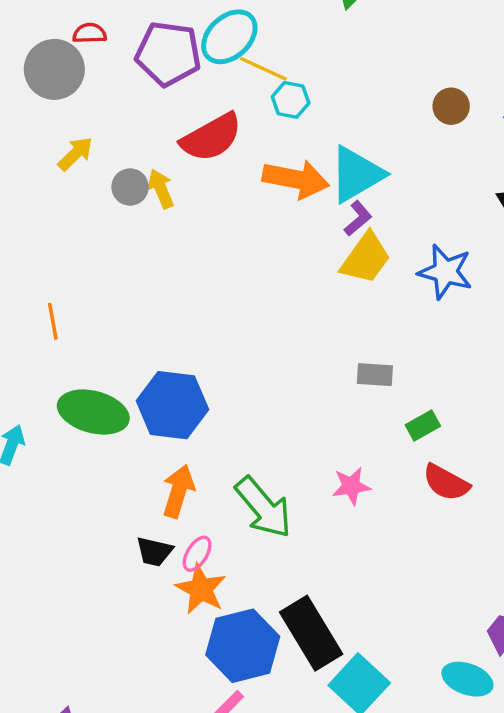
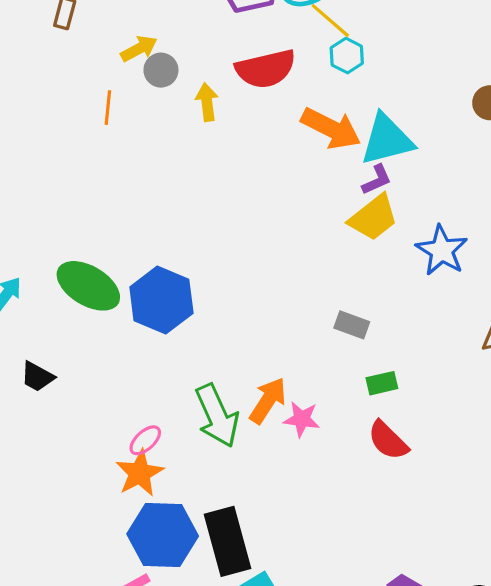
gray circle: (130, 187) -> (161, 70), moved
orange line: (53, 321) -> (108, 108), moved
orange arrow: (178, 491) -> (268, 400), moved
black trapezoid: (154, 552) -> (37, 377), moved

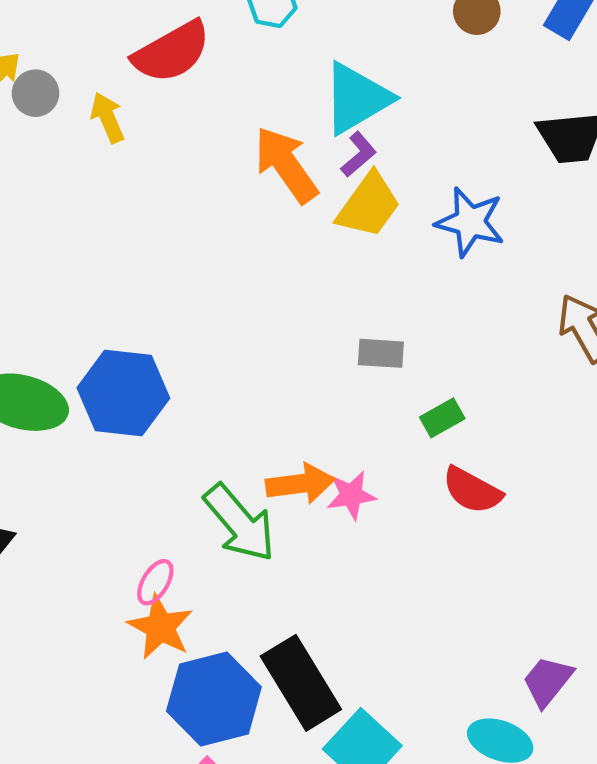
orange arrow: (331, 128) -> (286, 165), moved, turned -136
orange arrow: (268, 400) -> (300, 484), turned 66

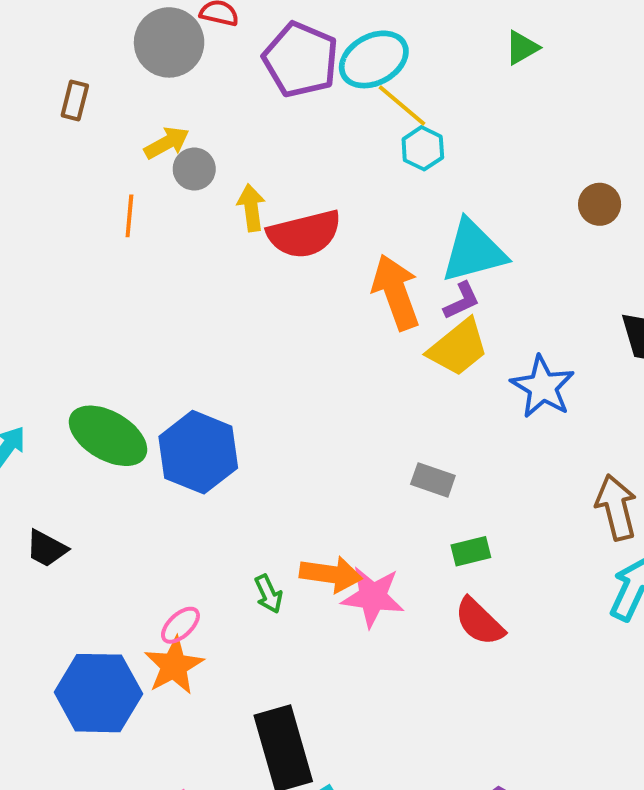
red semicircle: (172, 52) -> (304, 234), moved
pink star: (351, 495) -> (373, 597), size x1.4
green arrow: (240, 523) -> (268, 594), size x0.5
blue hexagon: (214, 699) -> (98, 693), moved

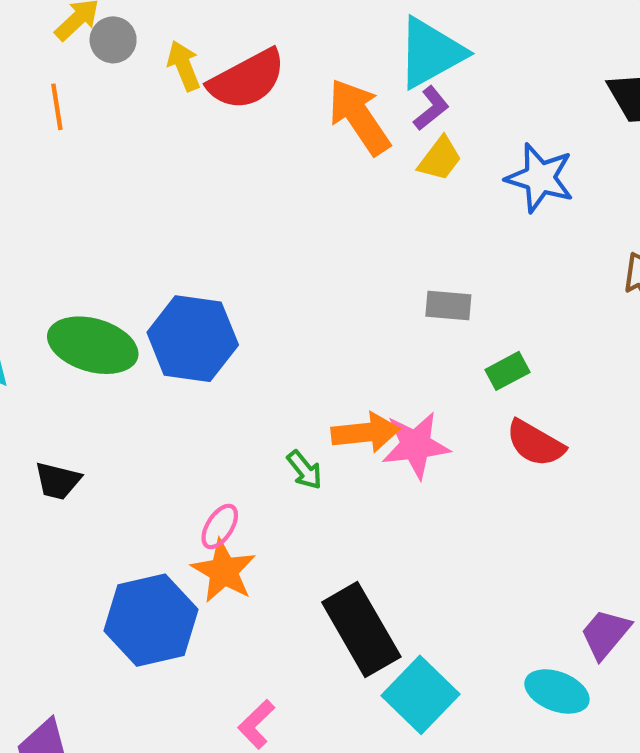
yellow trapezoid: (458, 348) -> (440, 159), size x0.7

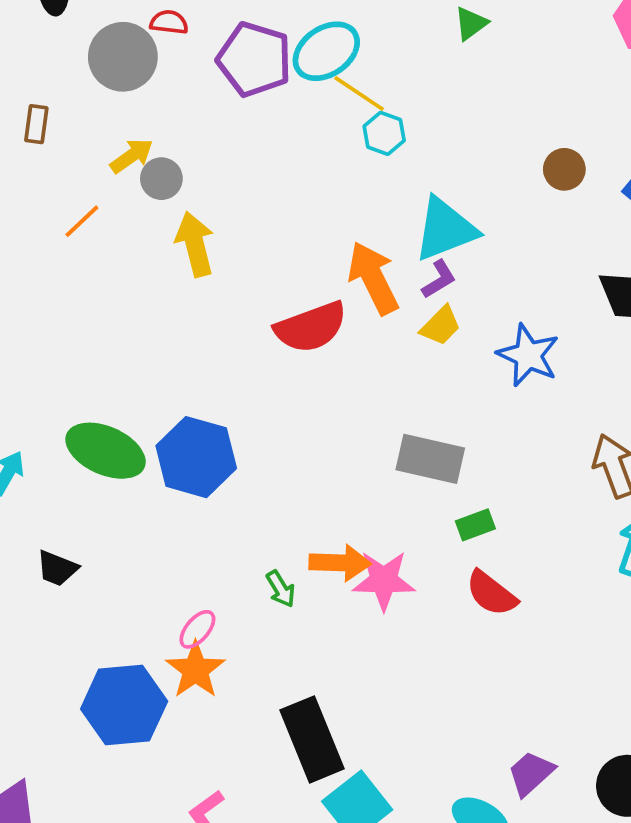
yellow arrow: (184, 66) -> (195, 244), moved, size x1.4
red semicircle: (247, 79) -> (311, 327), moved
orange line: (57, 107) -> (82, 221), moved, turned 48
gray rectangle: (448, 306) -> (430, 459), size x1.6

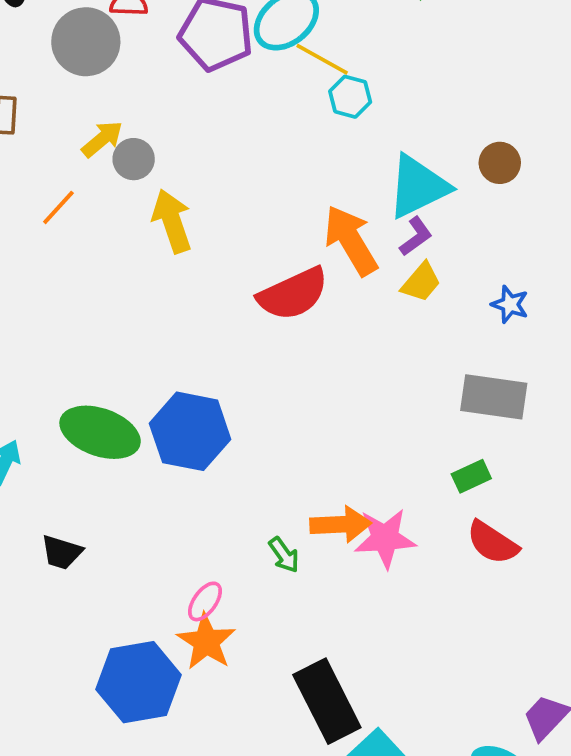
brown circle: (564, 169) -> (500, 163), moved
blue star: (528, 355) -> (510, 304), size x0.6
gray rectangle: (430, 459) -> (494, 397), moved

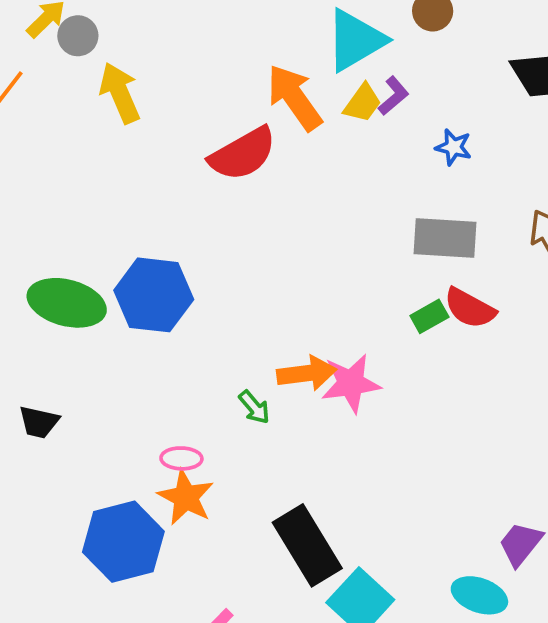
purple L-shape: (416, 236) -> (393, 96), moved
yellow trapezoid: (421, 282) -> (362, 103), moved
red semicircle: (493, 543) -> (470, 308), moved
pink ellipse: (205, 601) -> (181, 458), turned 60

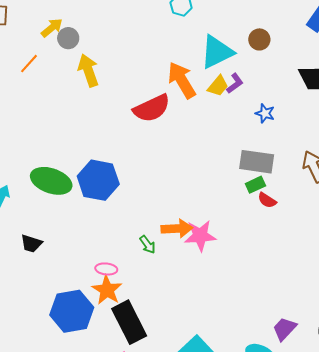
red semicircle: (470, 308) -> (267, 200), size x0.7
green rectangle: (429, 316) -> (255, 185), moved
black rectangle: (307, 545) -> (129, 322), moved

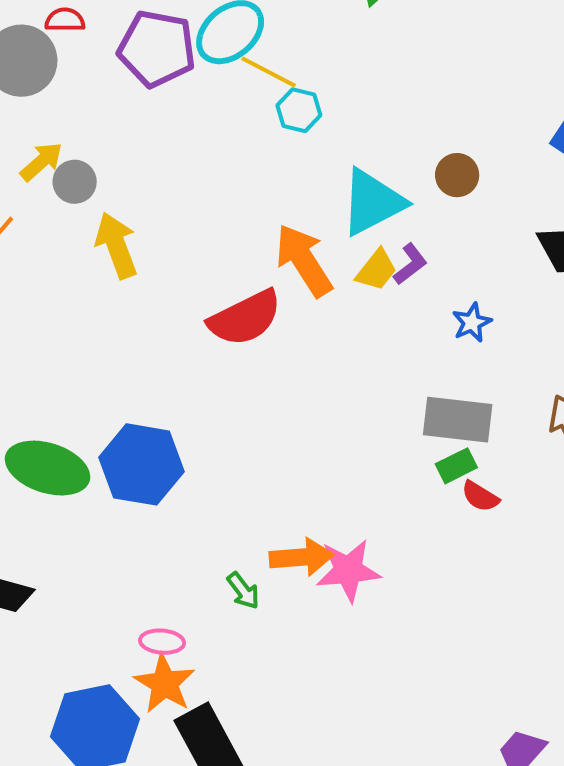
blue star: (265, 113) -> (472, 323), turned 30

